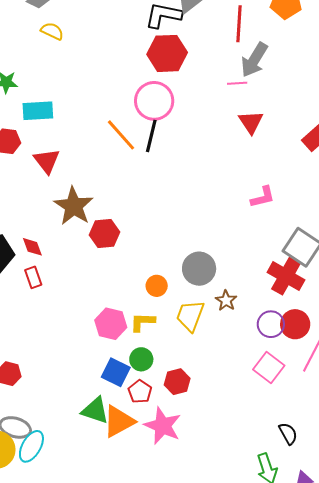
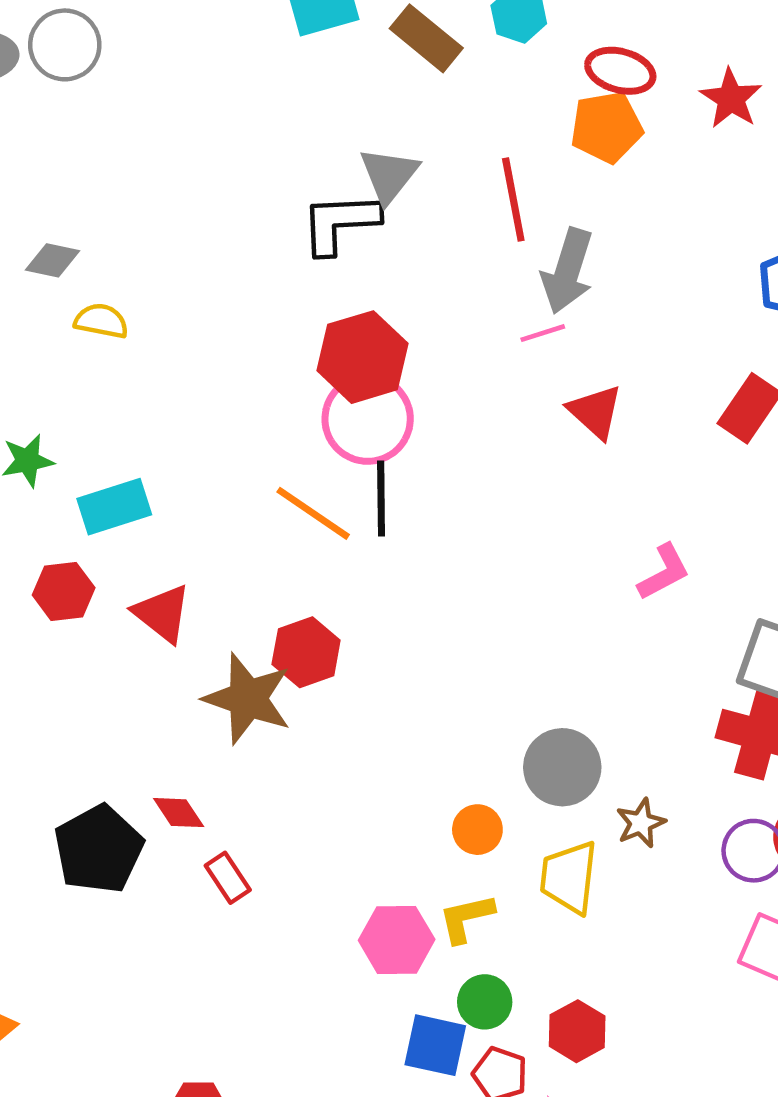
red hexagon: (167, 53) -> (363, 357), moved
red hexagon: (105, 234) -> (306, 652), moved
red rectangle: (33, 277) -> (228, 878), moved
brown star: (226, 301) -> (641, 823), turned 30

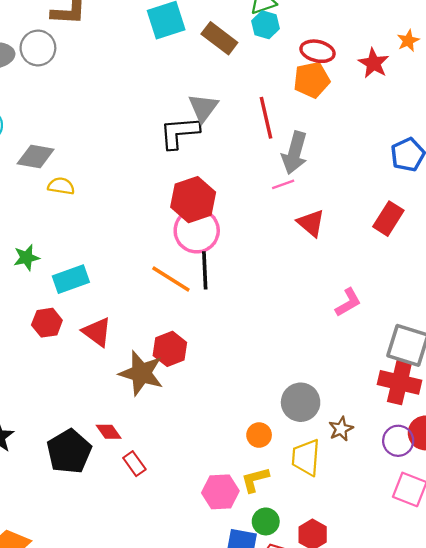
gray diamond: (53, 260) -> (36, 156), size x1.4

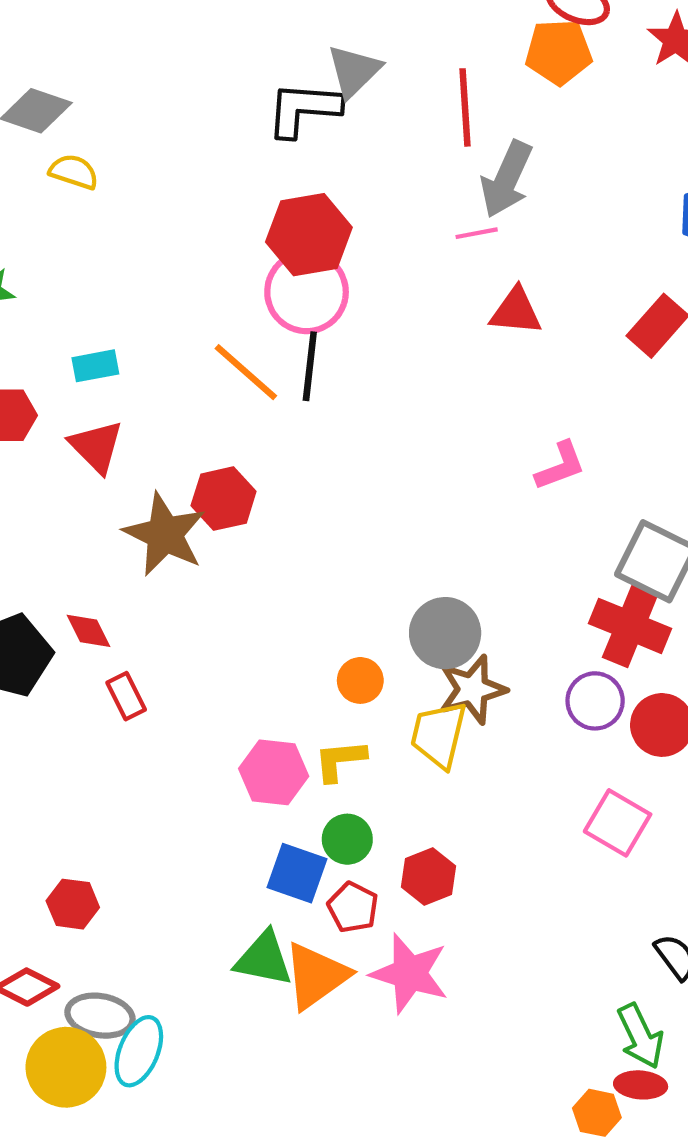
red triangle: (311, 223) -> (516, 311), turned -44
cyan rectangle: (71, 279) -> (95, 366), moved, size x0.7
brown star: (341, 429) -> (472, 689), moved, size x1.5
purple circle: (398, 441) -> (595, 701), moved

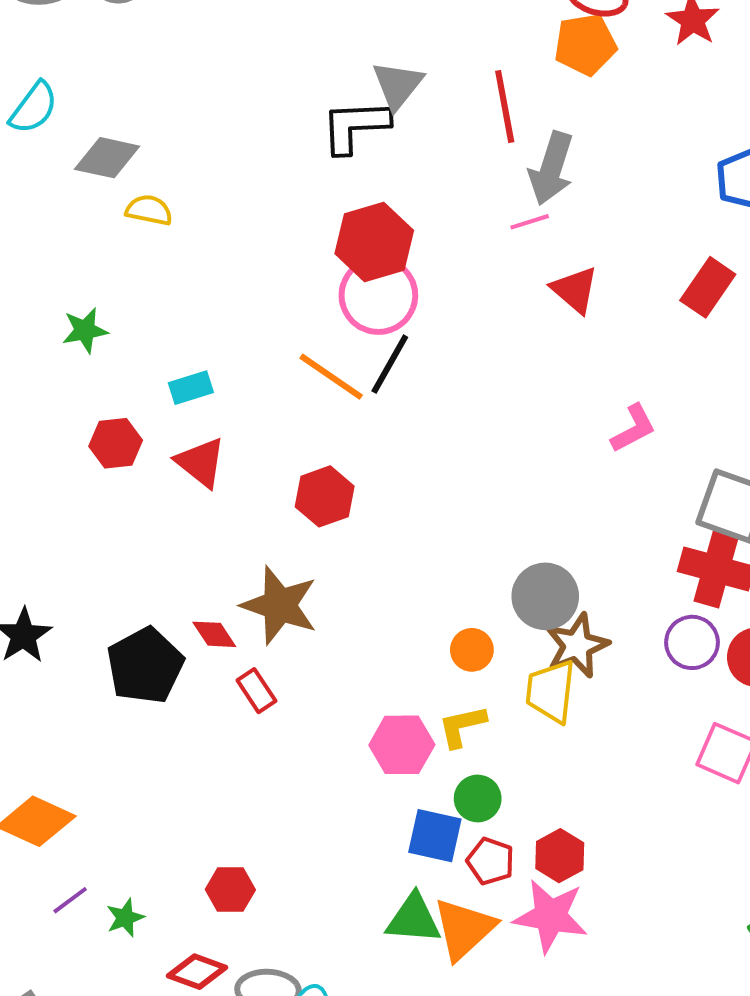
red triangle: (516, 311) -> (575, 290), turned 42
black line: (310, 366) -> (390, 364), turned 30
brown star: (165, 534) -> (280, 605), moved
red hexagon: (428, 877) -> (560, 856), moved

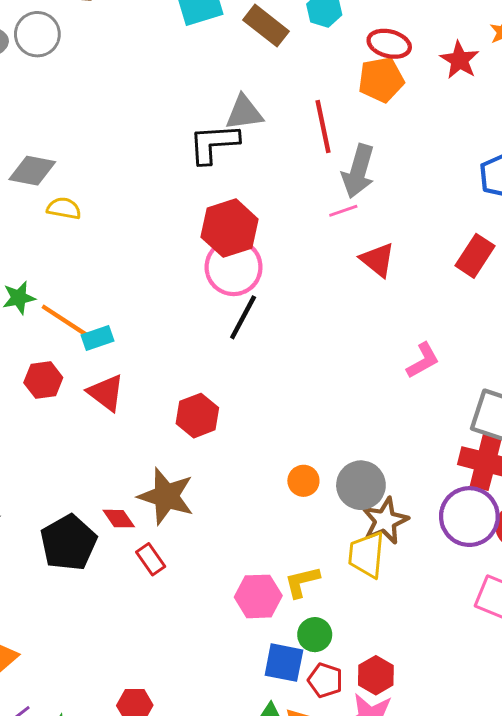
gray triangle: (398, 85) -> (244, 113), turned 45
orange line: (331, 377) -> (65, 321), moved
purple circle: (692, 642) -> (469, 517), size x1.5
orange circle: (472, 650) -> (303, 481), moved

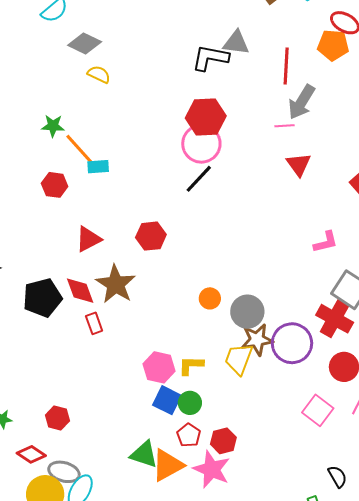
pink L-shape: (423, 360) -> (326, 242), moved
red triangle: (106, 393) -> (88, 239), moved, turned 40
purple circle: (469, 517) -> (292, 343), moved
red diamond: (119, 519) -> (80, 291), size x1.4
blue square: (284, 663) -> (167, 400), moved

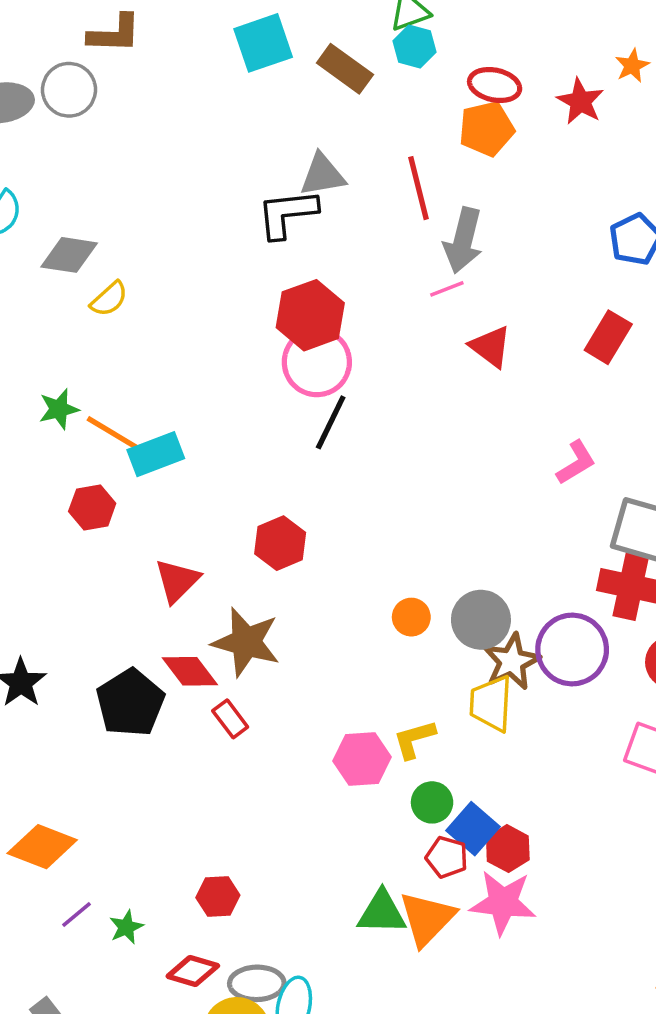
yellow semicircle: (99, 74) -> (109, 299), turned 130
cyan rectangle: (98, 167) -> (156, 454), size x1.4
blue square: (167, 400) -> (473, 829), moved, turned 32

